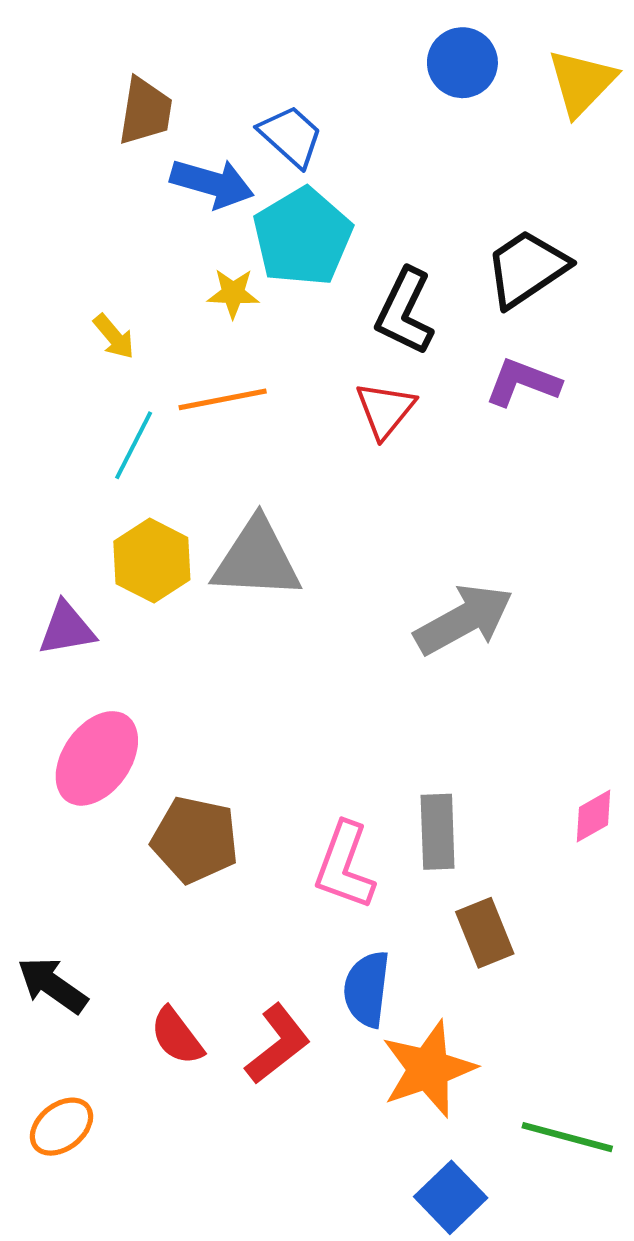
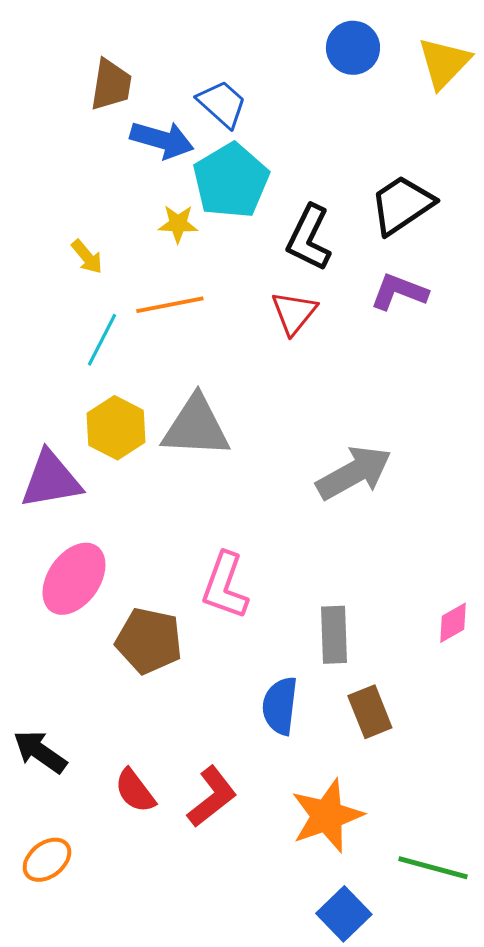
purple triangle: (67, 629) -> (51, 480), size x1.4
pink L-shape: (345, 866) -> (225, 586), moved
blue semicircle: (367, 989) -> (280, 706), moved

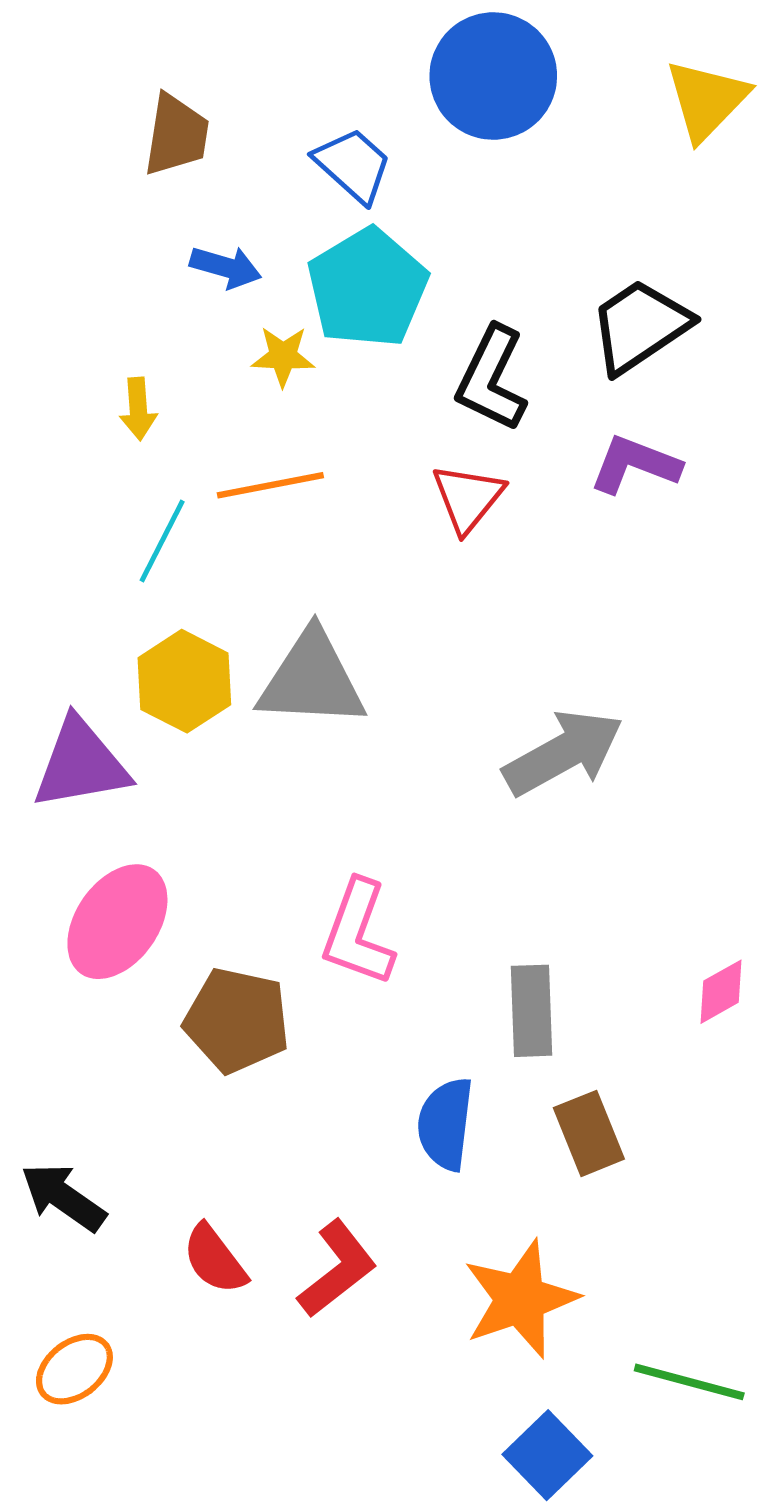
blue circle: (353, 48) -> (493, 76), moved, size x1.5
blue arrow: (162, 140) -> (226, 267), moved, size x0.7
yellow arrow: (87, 257) -> (138, 409), turned 36

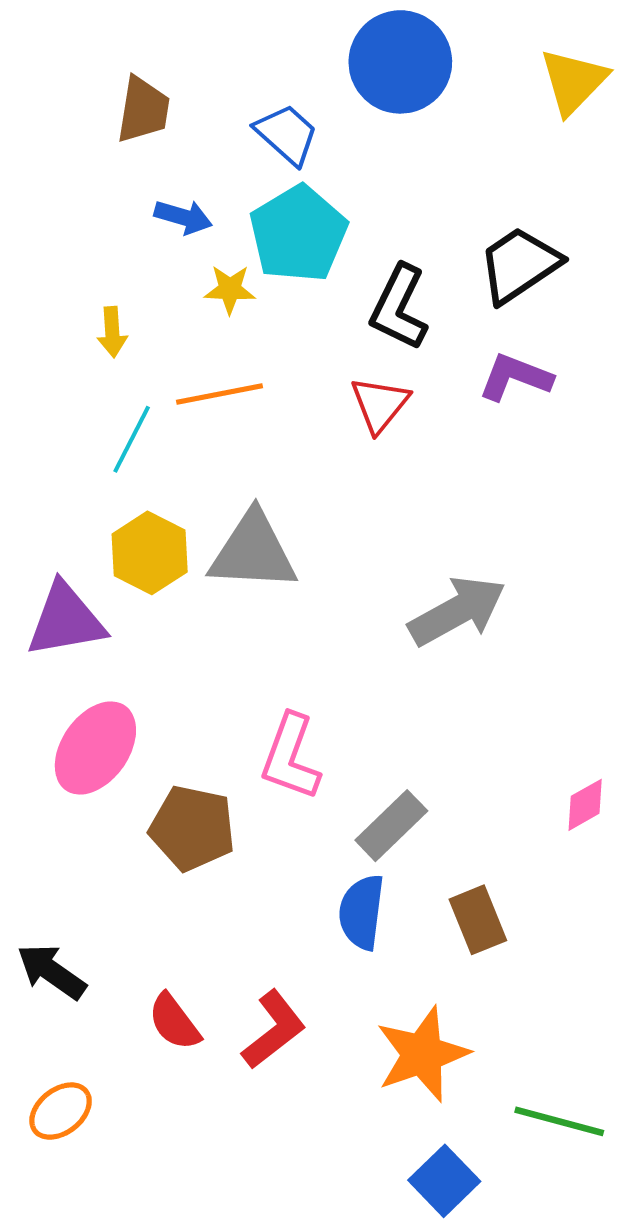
gray rectangle: (531, 1011) -> (391, 826), moved, turned 48

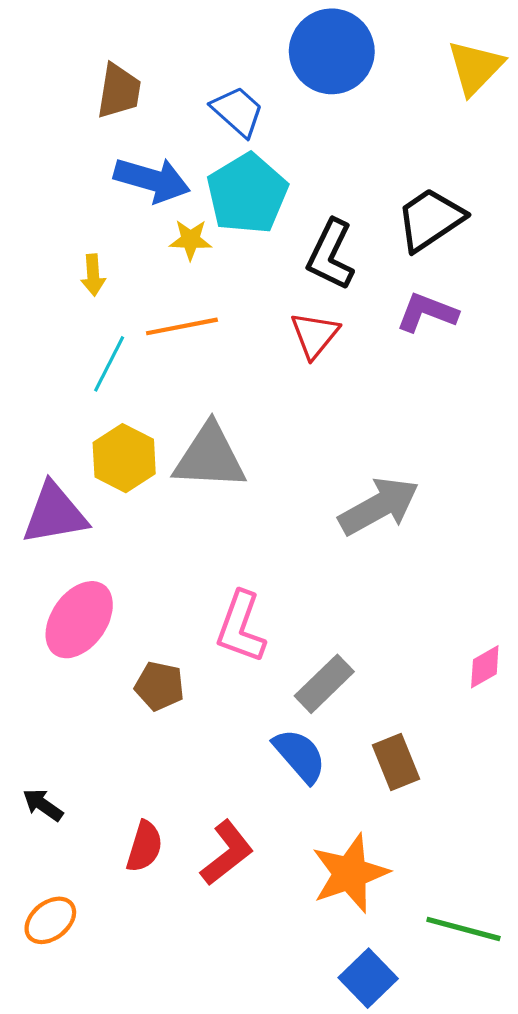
blue arrow: (183, 217) -> (152, 180), size x1.6
brown pentagon: (192, 828) -> (159, 686), size x0.7
blue semicircle: (362, 912) -> (300, 756), turned 132
black arrow: (52, 972) -> (43, 805), size x0.7
red semicircle: (174, 1022) -> (144, 847), turned -126

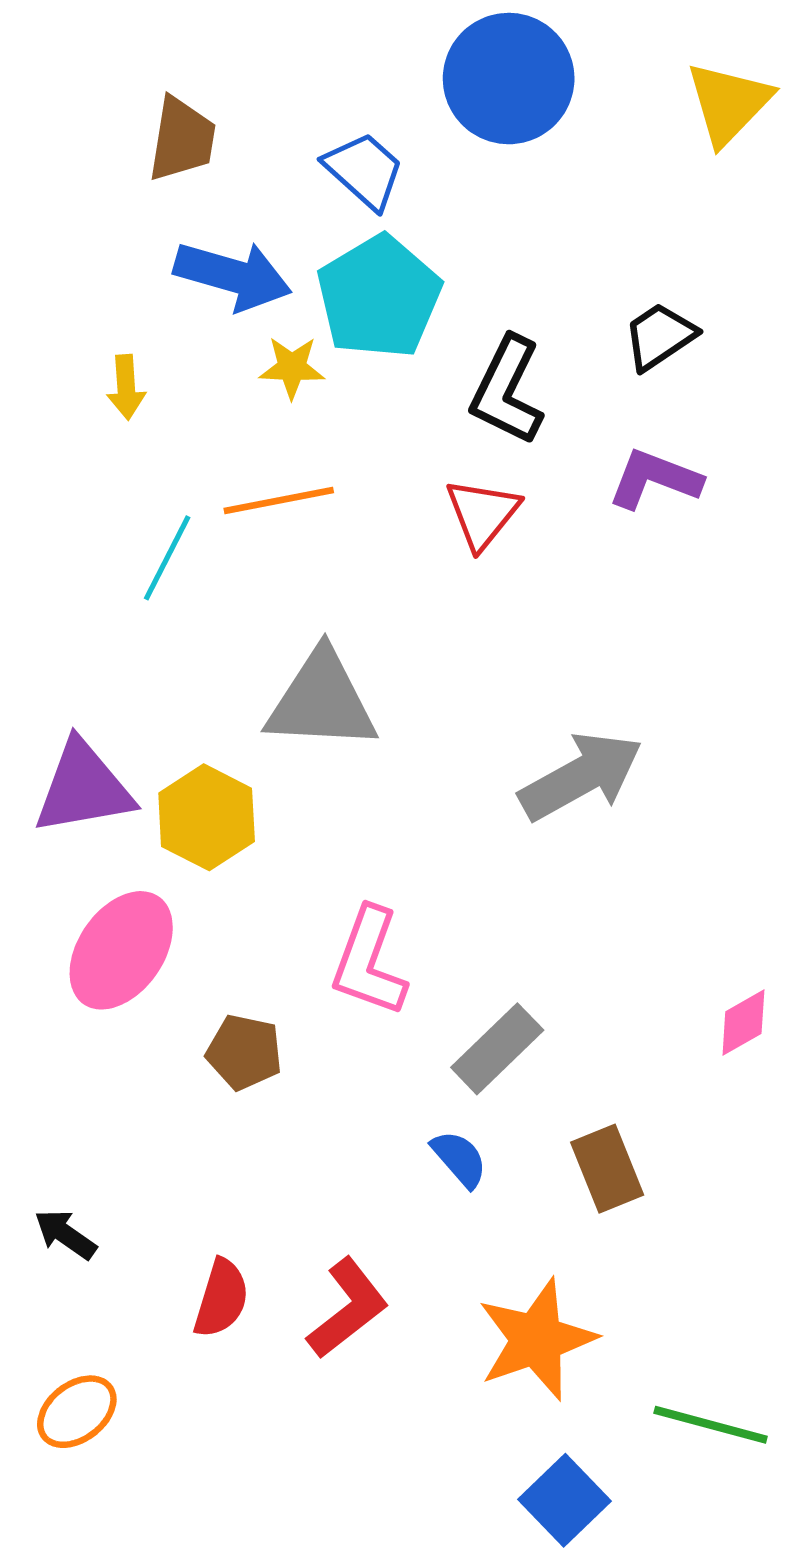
black trapezoid: (430, 219) -> (660, 336), size x0.7
yellow arrow: (93, 275) -> (126, 387), moved
yellow hexagon: (124, 458) -> (207, 817), moved
blue semicircle: (300, 756) -> (459, 1159), size x0.7

